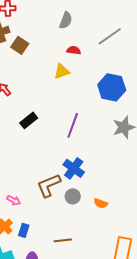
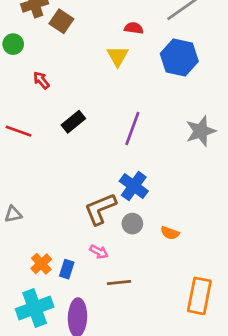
yellow triangle: (62, 71) -> (118, 56), turned -42
blue hexagon: (112, 87) -> (179, 57), moved
pink arrow: (14, 200) -> (99, 252), moved

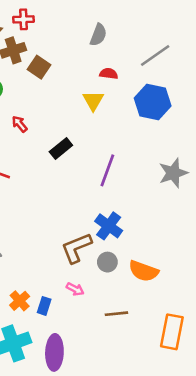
black rectangle: (73, 122) -> (61, 148), moved
orange semicircle: (170, 233) -> (144, 271), size x1.6
brown line: (119, 283) -> (116, 314), moved

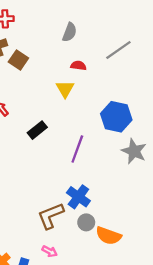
blue hexagon: (153, 102) -> (116, 117), moved
gray star: (173, 173) -> (134, 151), turned -30
gray circle: (107, 262) -> (86, 222), moved

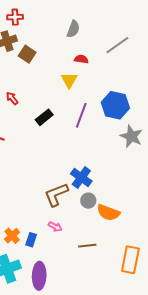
purple line: (77, 149) -> (81, 115), moved

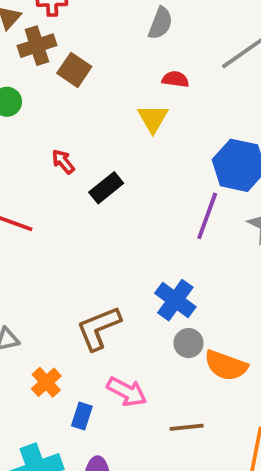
red arrow: (12, 98) -> (63, 162), moved
purple line: (81, 115) -> (207, 216), moved
brown L-shape: (56, 195) -> (99, 328), moved
pink arrow: (55, 227) -> (127, 392), size x1.5
orange cross: (12, 236) -> (46, 382), moved

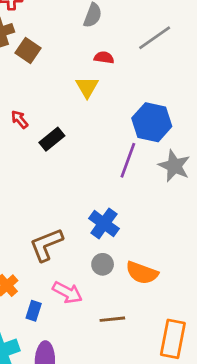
gray circle: (188, 343) -> (103, 264), moved

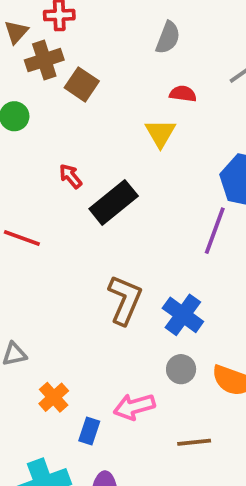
black rectangle: (52, 139) -> (114, 202), size x1.4
brown L-shape: (46, 245) -> (125, 300), moved, turned 135
pink arrow: (67, 292) -> (134, 407), turned 136

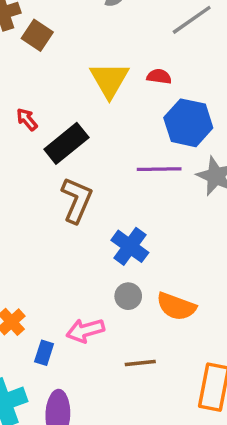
red semicircle: (183, 94) -> (159, 76), moved
yellow triangle: (160, 133) -> (109, 80), size x1.4
purple line: (215, 231) -> (159, 169), turned 69
brown L-shape: (125, 300) -> (77, 200), moved

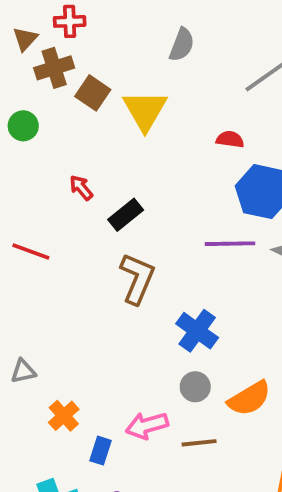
yellow triangle: (109, 80) -> (145, 110), moved
black rectangle: (66, 143) -> (126, 215), size x0.7
orange semicircle: (176, 306) -> (249, 398), turned -51
brown line: (140, 363) -> (199, 443), moved

